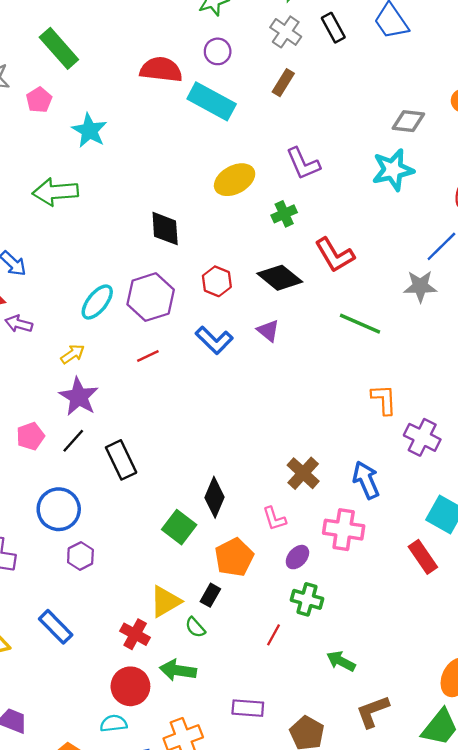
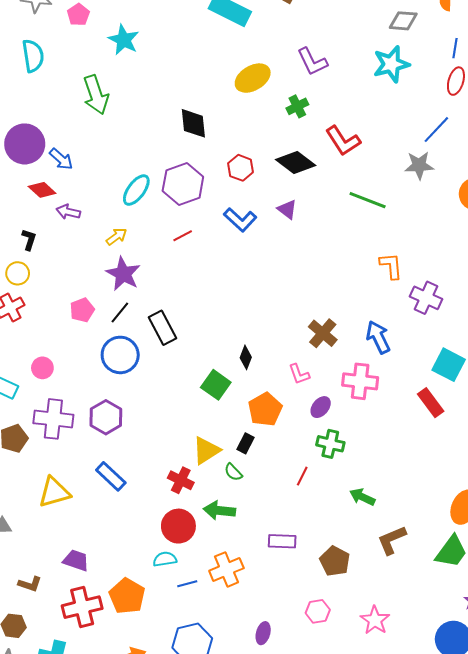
green arrow: (55, 192) -> (96, 95), turned -102
black diamond: (214, 497) -> (246, 357), size x0.7
blue circle: (59, 509) -> (120, 355), moved
purple hexagon: (80, 556) -> (106, 417), moved, size x1.4

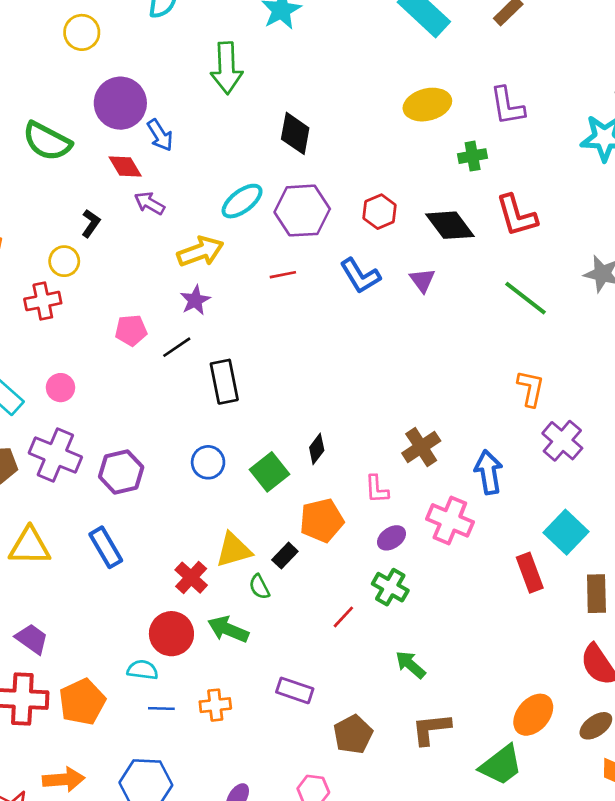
black diamond: (193, 123) -> (295, 133), moved
yellow arrow: (116, 237) -> (200, 252), size x1.6
purple star: (123, 274) -> (195, 300), size x0.7
blue circle: (120, 355) -> (208, 462), moved, size x0.7
orange cross: (226, 569) -> (215, 705), size x0.7

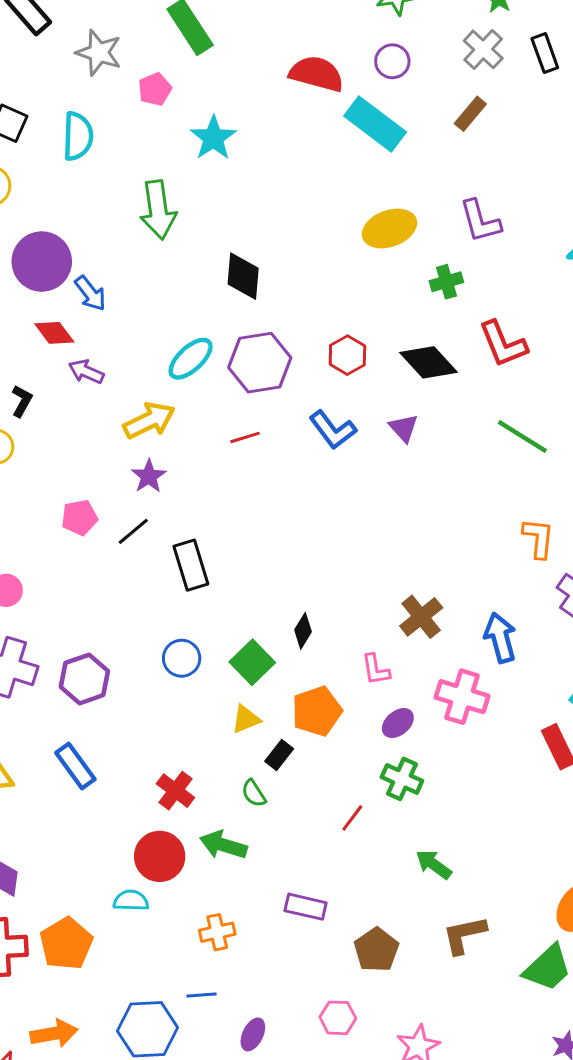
yellow triangle: (234, 550) -> (246, 719), moved, size x0.7
blue line: (161, 708) -> (201, 995), moved

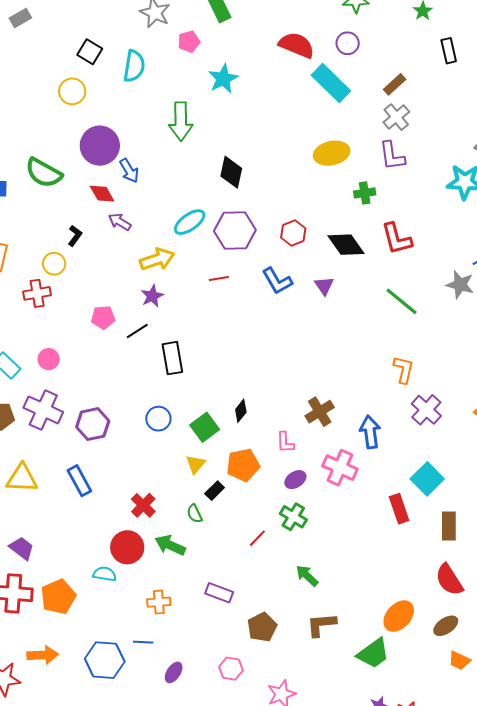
gray cross: (483, 49) -> (396, 117), moved
yellow triangle: (246, 719) -> (196, 464), turned -35

